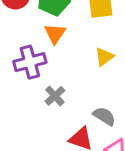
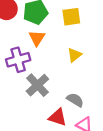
gray cross: (55, 96) -> (37, 85), size x1.5

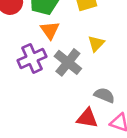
gray cross: (37, 85) -> (68, 62), moved

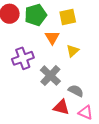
orange triangle: (50, 30) -> (52, 37), moved
gray cross: (68, 62) -> (50, 76), moved

